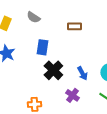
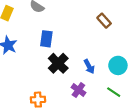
brown rectangle: (74, 26) -> (104, 21), moved, turned 48

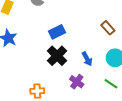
brown rectangle: (104, 21) -> (108, 28), moved
blue rectangle: (46, 39) -> (57, 32), moved, turned 56

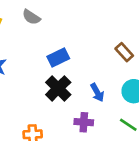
purple cross: (77, 82) -> (84, 122), turned -32

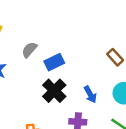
gray semicircle: (31, 17) -> (29, 50), moved, turned 98

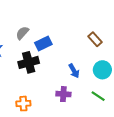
black cross: (54, 91) -> (29, 62), moved, turned 30

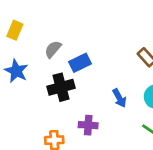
purple cross: (63, 94) -> (88, 125), moved

